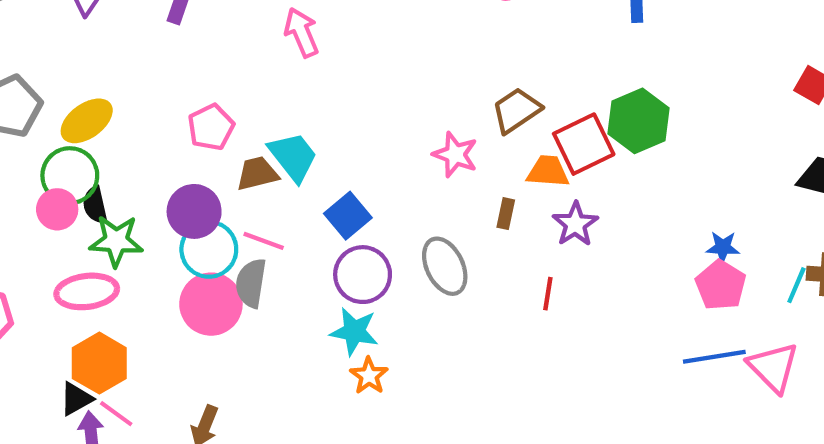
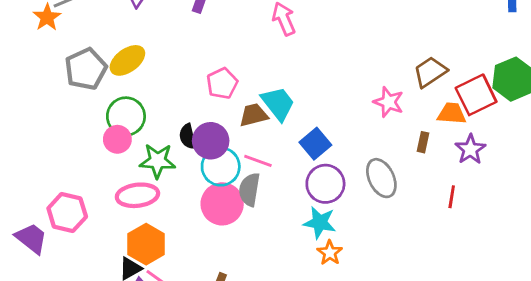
yellow ellipse: (87, 121) -> (127, 60), moved
black semicircle: (95, 205) -> (188, 136), moved

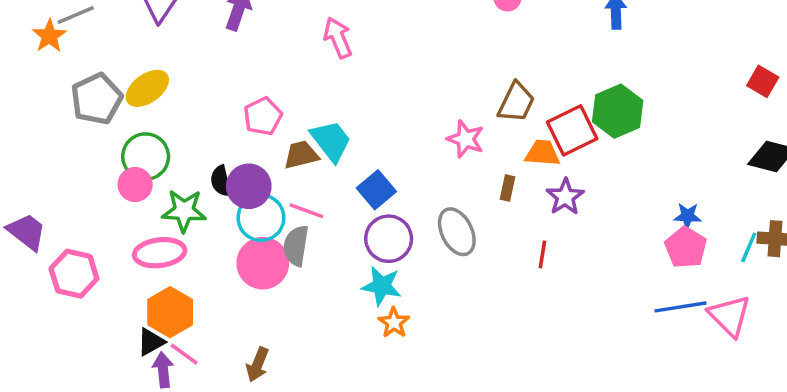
brown trapezoid: (430, 72) -> (516, 102), turned 150
purple trapezoid: (31, 238) -> (27, 232), moved

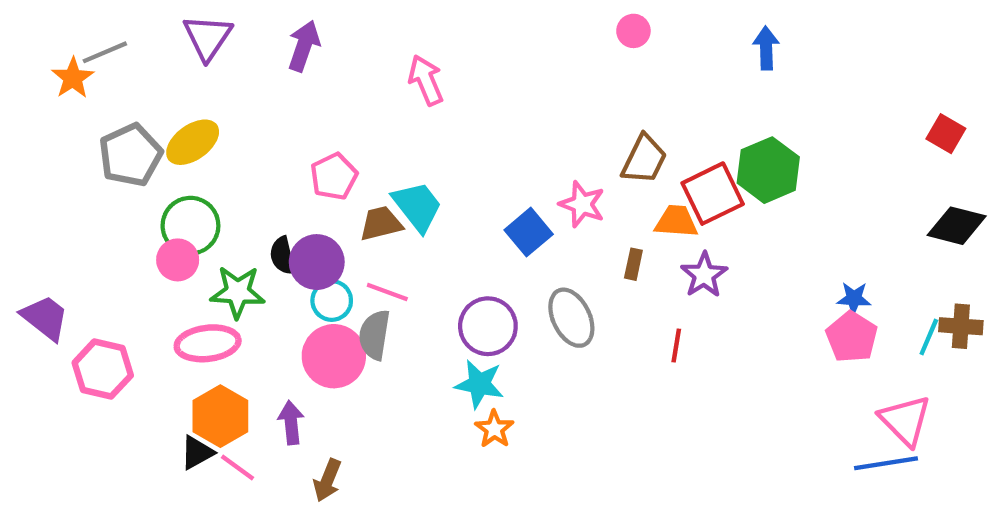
blue square: (376, 190) -> (529, 232), moved
cyan circle: (261, 218) -> (332, 301), size x0.7
blue line: (681, 307) -> (886, 463), moved
purple arrow: (163, 370) -> (291, 423), moved

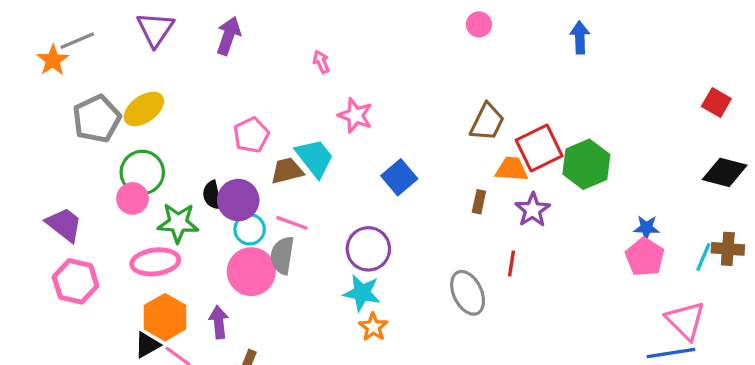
pink arrow: (426, 80) -> (321, 62), size x0.6
green hexagon: (768, 170) -> (586, 164), moved
pink star: (582, 204) -> (355, 115), moved
purple trapezoid: (45, 318) -> (64, 224), moved
gray ellipse: (571, 318) -> (468, 293), moved

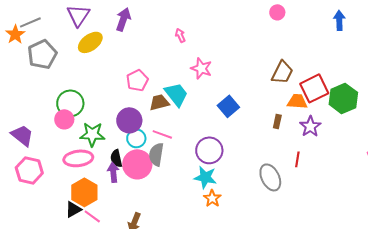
yellow ellipse: (144, 109) -> (90, 42), moved
gray pentagon: (97, 119) -> (42, 54), moved
black semicircle: (212, 195) -> (116, 158), moved
purple arrow: (219, 322) -> (113, 172), moved

